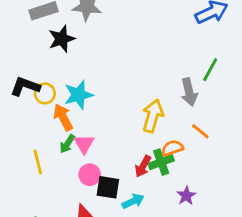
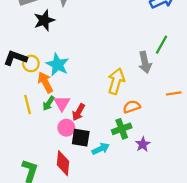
cyan star: (78, 95) -> (57, 65), turned -30
orange line: (200, 131) -> (174, 93), moved, turned -48
yellow line: (38, 162) -> (28, 104), moved
green cross: (161, 162) -> (122, 129), moved
red arrow: (143, 166) -> (79, 112), moved

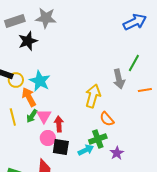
orange line: (174, 93) -> (145, 90), moved
orange semicircle: (132, 107) -> (107, 119), turned -112
red arrow: (79, 112) -> (59, 124), turned 147
cyan arrow: (101, 149) -> (86, 150), moved

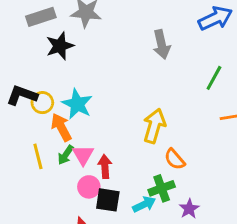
gray arrow: (119, 79) -> (162, 44), moved

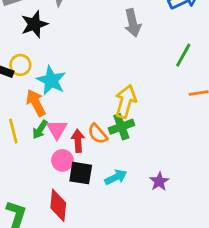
yellow circle: (42, 103) -> (20, 65), moved
orange semicircle: (175, 159) -> (98, 134), moved
green cross: (162, 188) -> (121, 127), moved

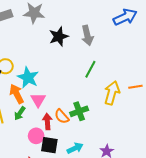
black star: (34, 24) -> (59, 37), moved
green line: (183, 55) -> (90, 69), moved
yellow arrow: (126, 101) -> (112, 93), moved
pink triangle: (57, 130) -> (38, 100), moved

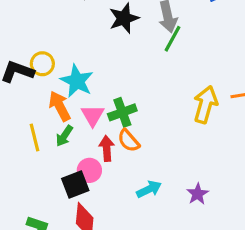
green line: (90, 69) -> (173, 39), moved
green cross: (79, 111) -> (122, 112), moved
black square: (49, 145) -> (75, 184), moved, turned -30

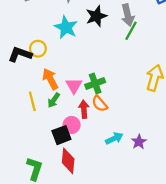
cyan star: (77, 81) -> (66, 27), moved
purple star: (198, 194) -> (139, 142), moved

